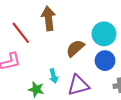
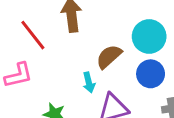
cyan arrow: (54, 76) -> (89, 82), moved

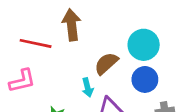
red line: (33, 35) -> (36, 43), turned -40

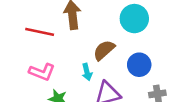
cyan circle: (144, 45) -> (134, 19), moved
pink L-shape: (22, 81) -> (42, 72), moved, turned 35

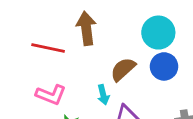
blue circle: (139, 65) -> (164, 66), moved

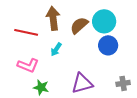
brown semicircle: (123, 69) -> (79, 25), moved
cyan arrow: (103, 95) -> (56, 49), moved, turned 48

